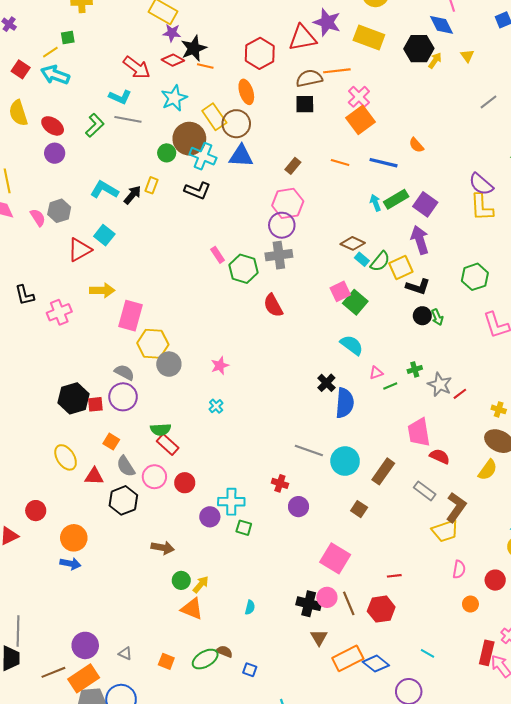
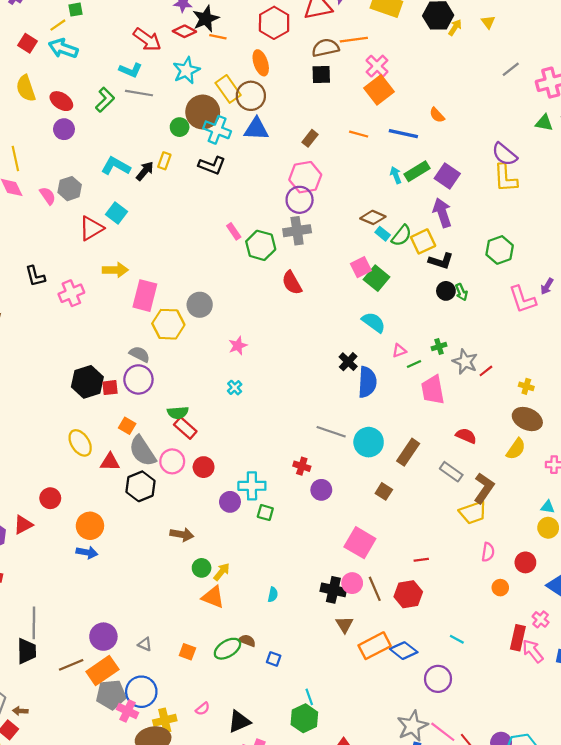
gray circle: (169, 364) -> (200, 305), moved
pink trapezoid: (419, 432) -> (433, 390), moved
gray semicircle: (126, 466) -> (142, 451), size x1.4

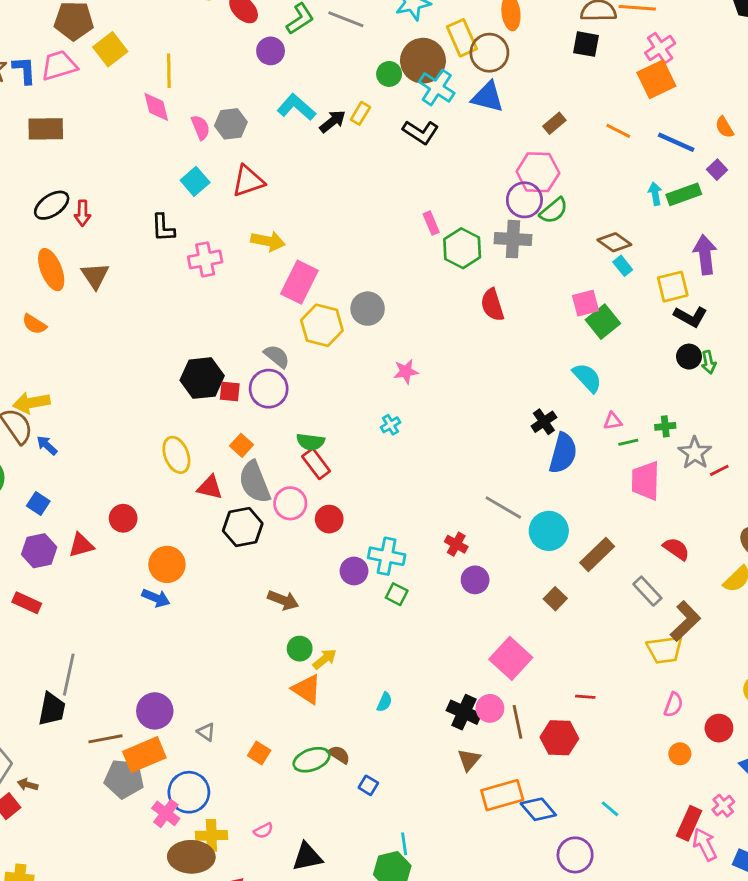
purple circle: (64, 129) -> (271, 51), moved
purple square: (447, 176) -> (717, 170), moved, size x0.6
cyan square: (117, 213) -> (195, 181), moved
green semicircle: (401, 236) -> (554, 211), moved
gray pentagon: (111, 695) -> (124, 779), moved

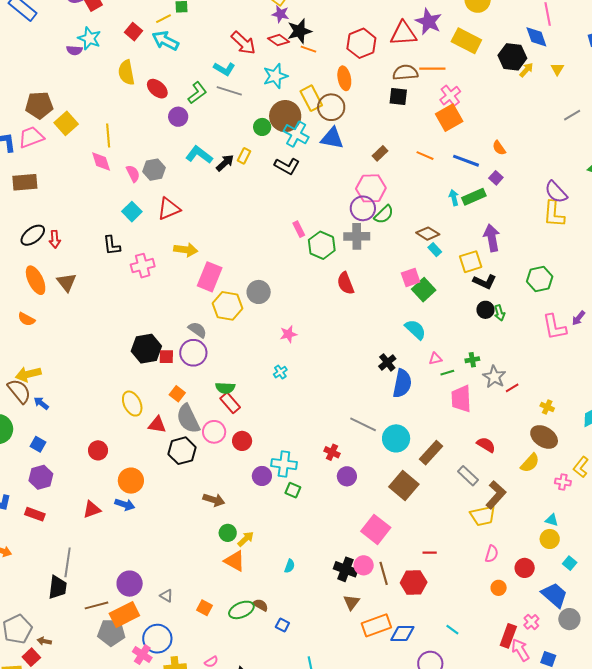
red triangle: (81, 545) -> (92, 509), moved
brown square: (555, 599) -> (404, 485), size x1.8
blue diamond: (538, 809) -> (402, 633), turned -45

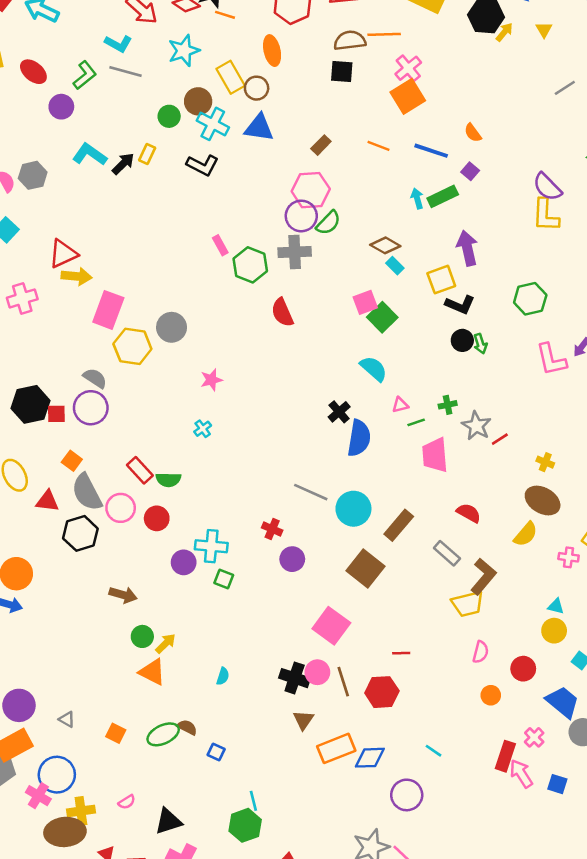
brown circle: (331, 107) -> (257, 88), size x0.7
brown circle: (285, 116) -> (198, 101), size x0.7
red triangle: (169, 209) -> (63, 254), moved
green semicircle: (225, 388) -> (168, 480), moved

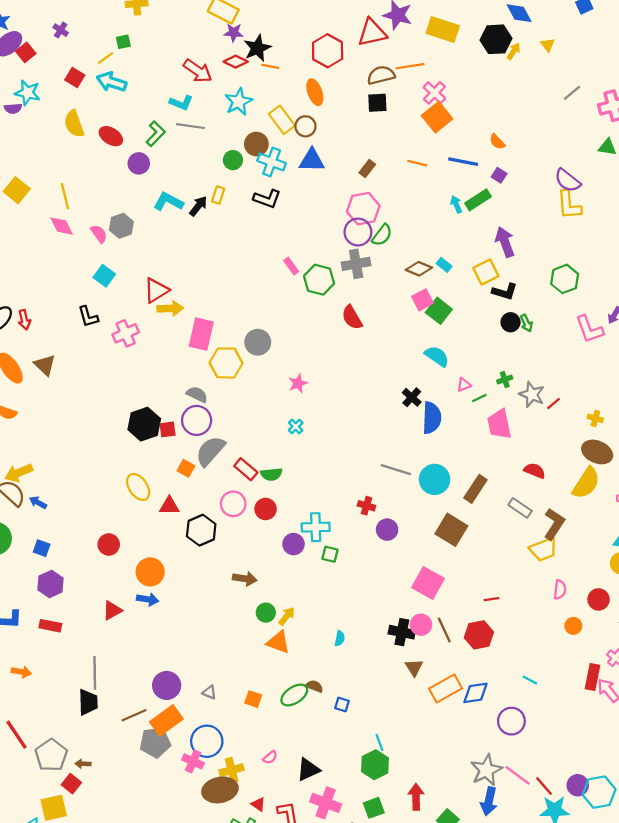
brown diamond: (385, 245) -> (419, 269), moved
gray semicircle: (87, 492) -> (210, 451), moved, turned 76
yellow semicircle: (526, 534) -> (586, 483), size x1.4

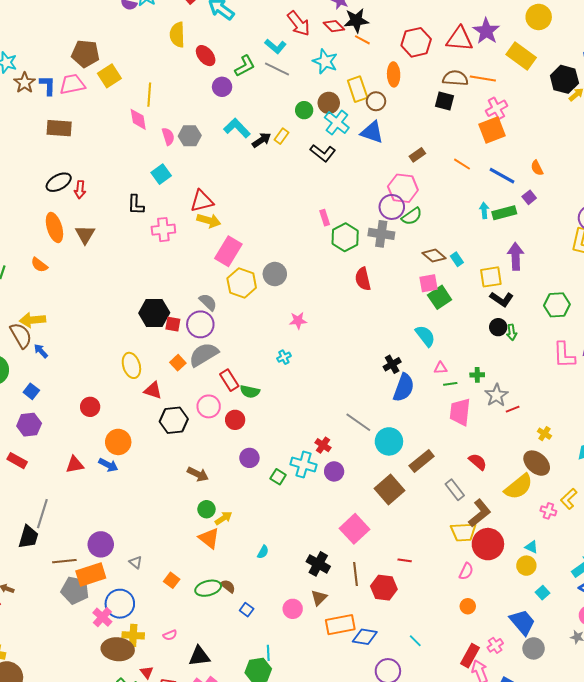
cyan star: (239, 102) -> (325, 61), turned 30
cyan cross: (316, 527) -> (304, 465), moved
red circle: (599, 599) -> (488, 544), moved, size x1.6
pink circle: (421, 625) -> (293, 609), moved

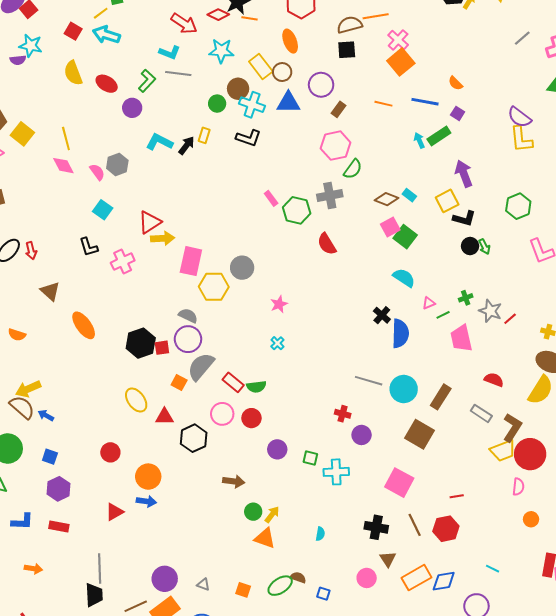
purple circle: (392, 207) -> (321, 85), moved
orange ellipse: (54, 227) -> (84, 325), moved
cyan cross: (304, 465) -> (336, 472), moved

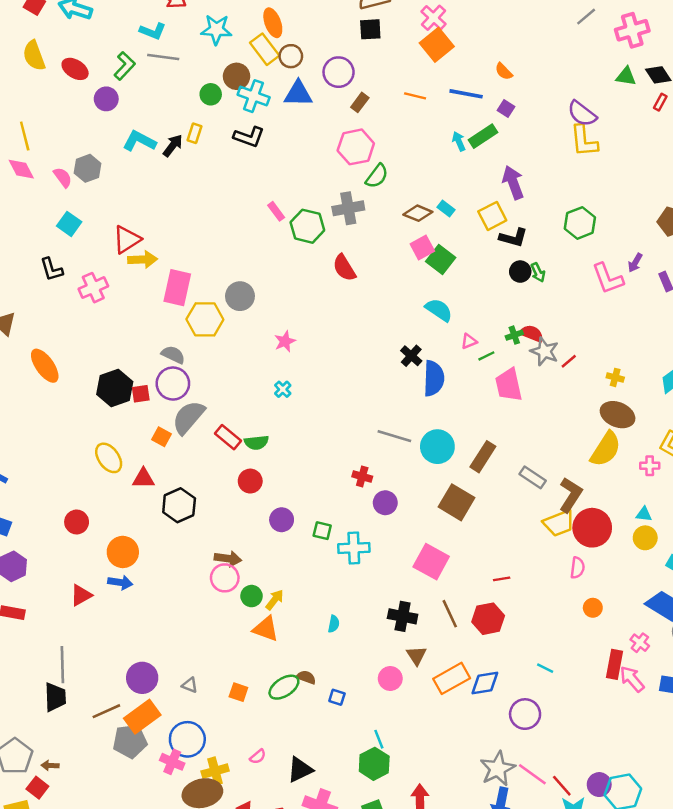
orange ellipse: (290, 41) -> (273, 23), moved
red semicircle: (494, 380) -> (532, 334), moved
pink circle: (222, 414) -> (225, 578), moved

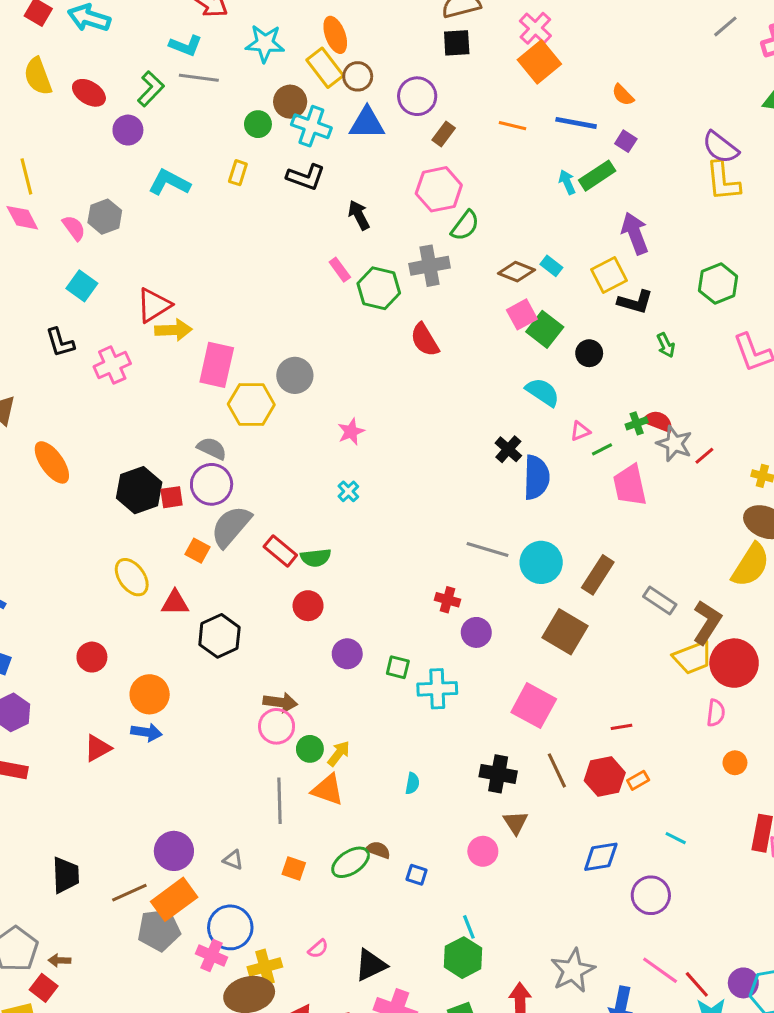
black arrow: (173, 146) -> (359, 215), moved, turned -65
black circle: (520, 272) -> (589, 353), moved
gray line: (62, 665) -> (279, 801), moved
orange rectangle: (452, 678) -> (638, 780), moved, size x0.5
gray star: (498, 769) -> (573, 971), moved

